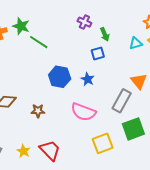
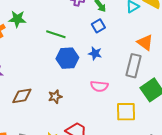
green line: (39, 42) -> (56, 34), moved
pink semicircle: (83, 112) -> (99, 86), size x0.7
yellow square: (103, 143) -> (126, 112), turned 35

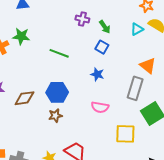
blue square: (98, 26) -> (102, 47), turned -32
blue hexagon: (67, 58) -> (57, 92), moved
brown diamond: (22, 96) -> (24, 98), moved

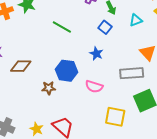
cyan triangle: (137, 29) -> (136, 20), moved
gray rectangle: (135, 88) -> (132, 73), turned 60
blue hexagon: (57, 92) -> (67, 71), moved

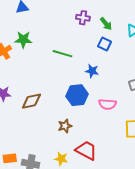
blue star: (96, 54) -> (92, 71), moved
brown star: (49, 88) -> (65, 126), moved

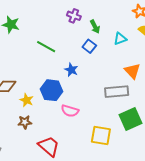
pink semicircle: (107, 104) -> (70, 111), moved
brown star: (65, 126) -> (25, 122), moved
yellow star: (61, 159) -> (27, 100), moved

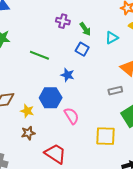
gray rectangle: (117, 92) -> (115, 91), size x0.6
pink semicircle: (70, 111) -> (71, 116), turned -132

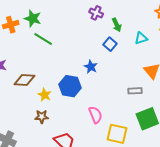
green line: (39, 55) -> (43, 39), moved
pink semicircle: (71, 116) -> (95, 115), moved

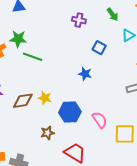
green arrow: (117, 25) -> (113, 14), moved
blue hexagon: (70, 86) -> (70, 112), moved
yellow star: (45, 95) -> (45, 98), moved

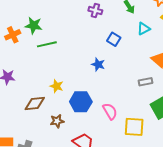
green line: (33, 57) -> (47, 44), turned -36
brown diamond: (23, 101) -> (35, 103), moved

